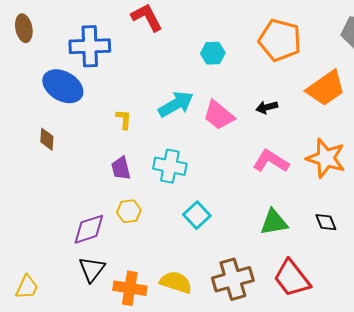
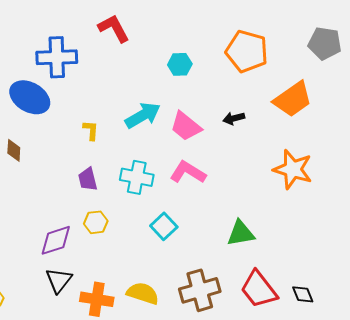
pink L-shape: (271, 161) -> (188, 172), moved
black diamond: (326, 222) -> (303, 294), moved

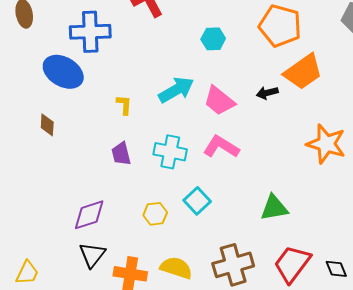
orange trapezoid: (293, 99) -> (303, 72), moved
yellow hexagon: (96, 222) -> (155, 214), moved
red trapezoid: (259, 289) -> (292, 264), turned 75

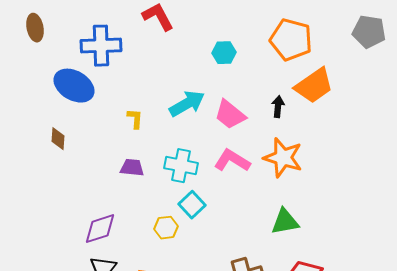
black arrow: (267, 93) -> (278, 107), turned 110
orange star: (326, 144) -> (283, 158), moved
purple trapezoid: (121, 154) -> (132, 168), turned 110
cyan square: (197, 201) -> (192, 205), moved

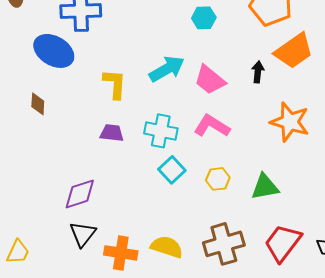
yellow L-shape: (135, 119) -> (115, 84), size x1.5
orange star: (283, 158) -> (290, 122), moved
yellow hexagon: (166, 228) -> (218, 179), moved

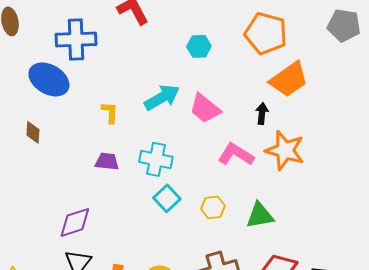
black arrow: (258, 72) -> (262, 113), moved
yellow L-shape: (115, 84) -> (110, 112), size x0.7
pink L-shape: (212, 126) -> (236, 154), moved

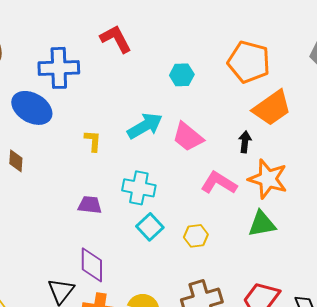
purple trapezoid: (107, 161) -> (90, 205), moved
green triangle: (260, 215) -> (262, 224), moved
purple diamond: (75, 222) -> (92, 265), moved, turned -72

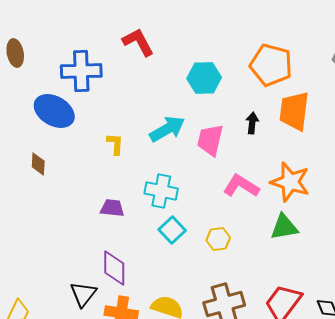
cyan hexagon: (182, 75) -> (204, 78), size x1.4
orange trapezoid: (272, 108) -> (294, 111), turned 132
pink trapezoid: (188, 137) -> (210, 140), turned 64
black arrow: (245, 142) -> (252, 123), moved

